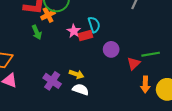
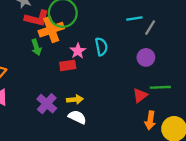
orange cross: (48, 15) -> (51, 30), size x1.5
red rectangle: (85, 35) -> (68, 65), moved
purple circle: (111, 49) -> (146, 57), moved
yellow arrow: (76, 74) -> (75, 100), turned -32

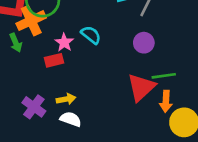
cyan semicircle: (101, 47) -> (91, 35), turned -36
red triangle: (140, 95) -> (141, 87), size x1.6
orange arrow: (150, 120) -> (166, 101), moved

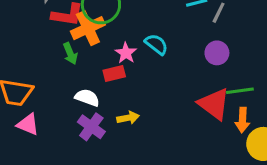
red triangle: (141, 87) -> (214, 104), turned -40
white semicircle: (71, 119) -> (87, 98), moved

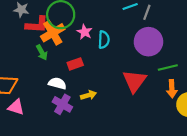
cyan semicircle: (156, 44) -> (104, 40), turned 60
pink star: (126, 53) -> (85, 32), moved
purple circle: (217, 53) -> (148, 42), size x1.6
red triangle: (214, 104) -> (134, 81), moved, turned 35

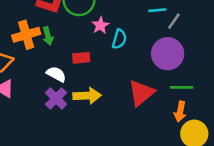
orange cross: (53, 33) -> (26, 35), moved
yellow arrow: (88, 95) -> (87, 96), size x1.5

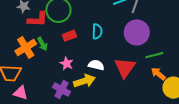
pink star: (100, 25) -> (67, 63), moved
red rectangle: (81, 58) -> (69, 36), moved
white semicircle: (56, 74) -> (96, 65), moved
orange arrow: (180, 112) -> (158, 74), turned 133

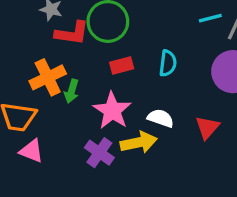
green arrow: (42, 44) -> (72, 91), moved, turned 40
pink star: (67, 63) -> (112, 111), size x1.6
red triangle: (125, 68) -> (207, 127), size x0.7

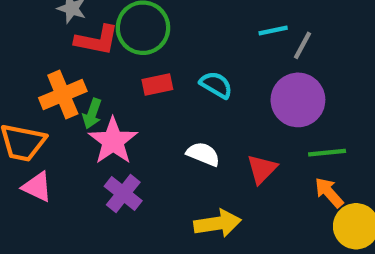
cyan semicircle: (168, 63) -> (216, 85), turned -70
pink star: (112, 111) -> (113, 141), moved
yellow arrow: (139, 142) -> (218, 223), moved

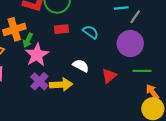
orange arrow: (329, 192) -> (152, 92), moved
yellow arrow: (218, 223) -> (61, 85), moved

